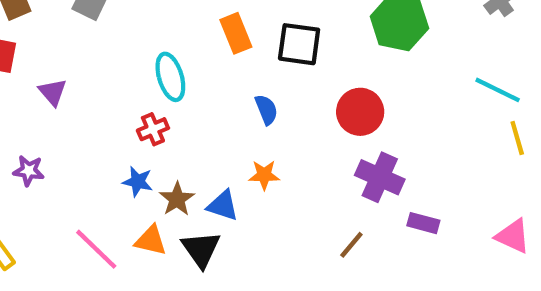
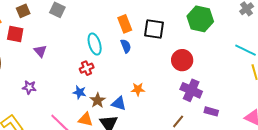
blue semicircle: (266, 110) -> (126, 46), moved

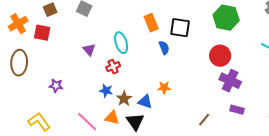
blue semicircle: (126, 46) -> (164, 48), moved
purple triangle: (40, 51) -> (89, 50), moved
red circle: (182, 60) -> (220, 56), moved
purple cross: (191, 90) -> (230, 81), moved

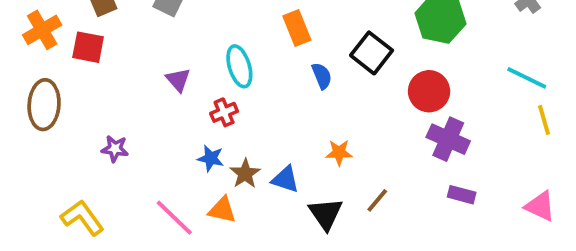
black square: (180, 28) -> (372, 53), moved, turned 30
orange star: (164, 88) -> (339, 153), moved
brown line: (204, 120) -> (377, 200), moved
black triangle: (135, 122) -> (326, 214), moved

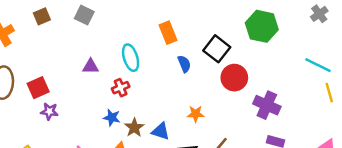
red square: (88, 47) -> (38, 88), moved, turned -35
purple triangle: (178, 80) -> (91, 66), turned -49
red circle: (429, 91) -> (234, 78), moved

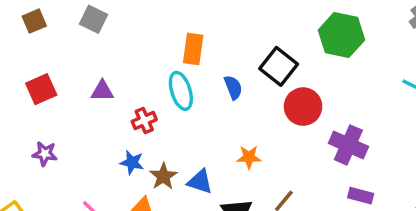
orange rectangle: (168, 33) -> (193, 49), moved, turned 30
cyan ellipse: (131, 58) -> (181, 91), moved
red square: (38, 88) -> (41, 89), moved

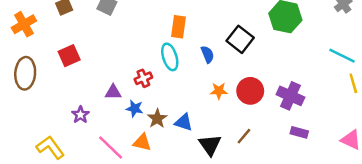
purple triangle: (102, 91) -> (113, 92), moved
red circle: (303, 107) -> (250, 91), moved
purple star: (45, 154) -> (80, 115), moved, turned 30
orange star: (249, 157) -> (219, 91), moved

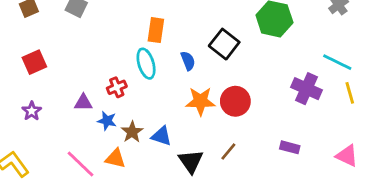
orange star: (219, 91) -> (200, 101), size x1.5
purple cross: (290, 96) -> (306, 89), moved
purple star: (80, 115) -> (32, 111), moved

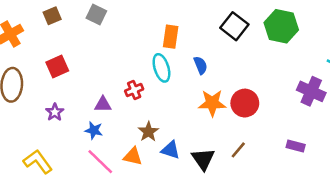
black square: (224, 44) -> (234, 26), moved
blue star: (107, 121) -> (94, 130), moved
blue triangle: (161, 136) -> (171, 150), moved

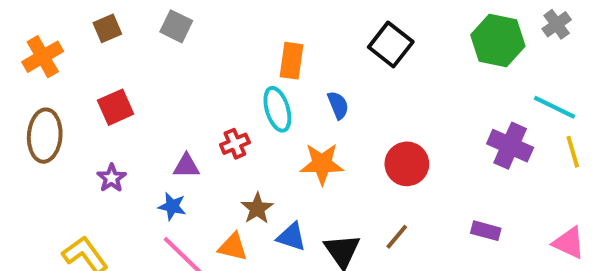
green hexagon: (281, 26) -> (498, 40), moved
orange star: (212, 103) -> (322, 164), moved

